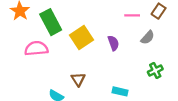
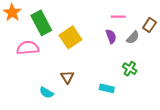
brown rectangle: (159, 11) -> (149, 25), moved
purple semicircle: (113, 43) -> (111, 36), moved
green cross: (155, 71) -> (130, 69), moved, turned -32

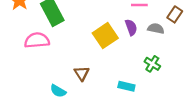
yellow square: (70, 37) -> (105, 36), moved
gray semicircle: (133, 37) -> (156, 29), turned -120

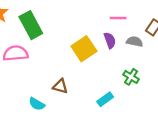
brown triangle: (82, 73) -> (60, 86), turned -42
cyan rectangle: (126, 86) -> (105, 99), turned -49

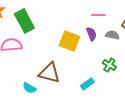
yellow square: (84, 49) -> (69, 41), turned -35
brown triangle: (60, 86) -> (49, 73), size x1.6

